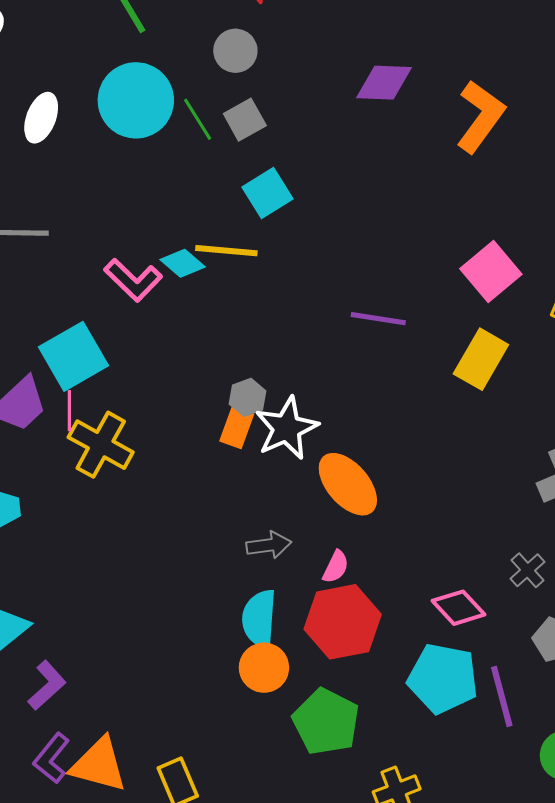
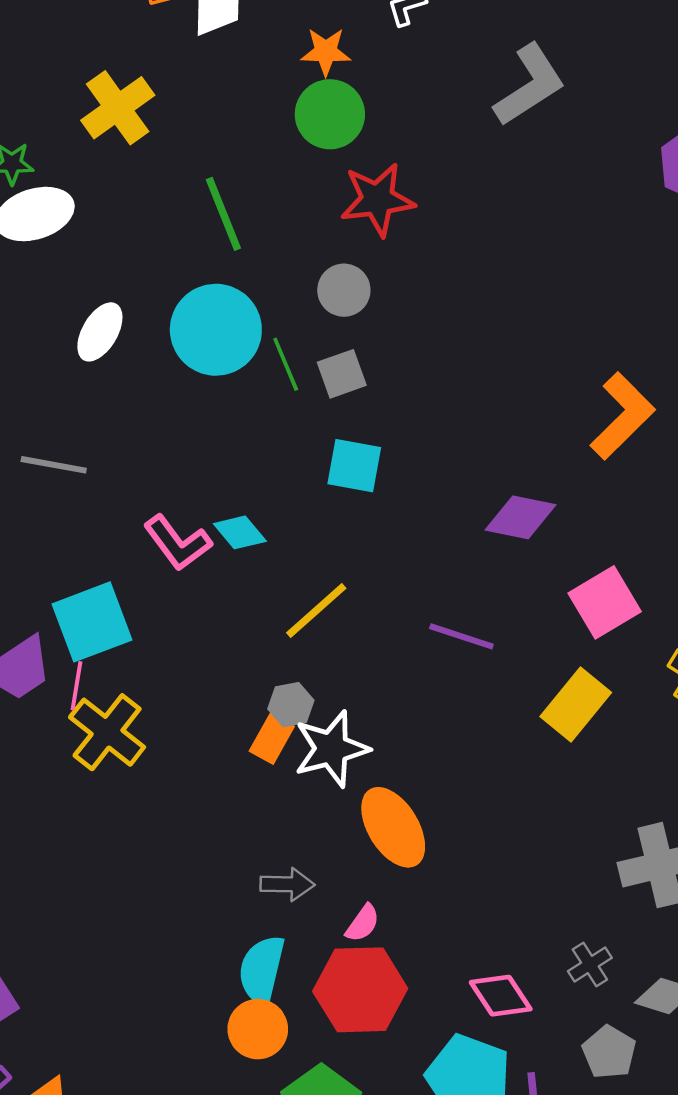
purple diamond: (384, 83) -> (521, 517), moved
cyan square: (267, 193) -> (354, 466), turned 33
yellow line: (226, 251) -> (316, 610), moved, turned -56

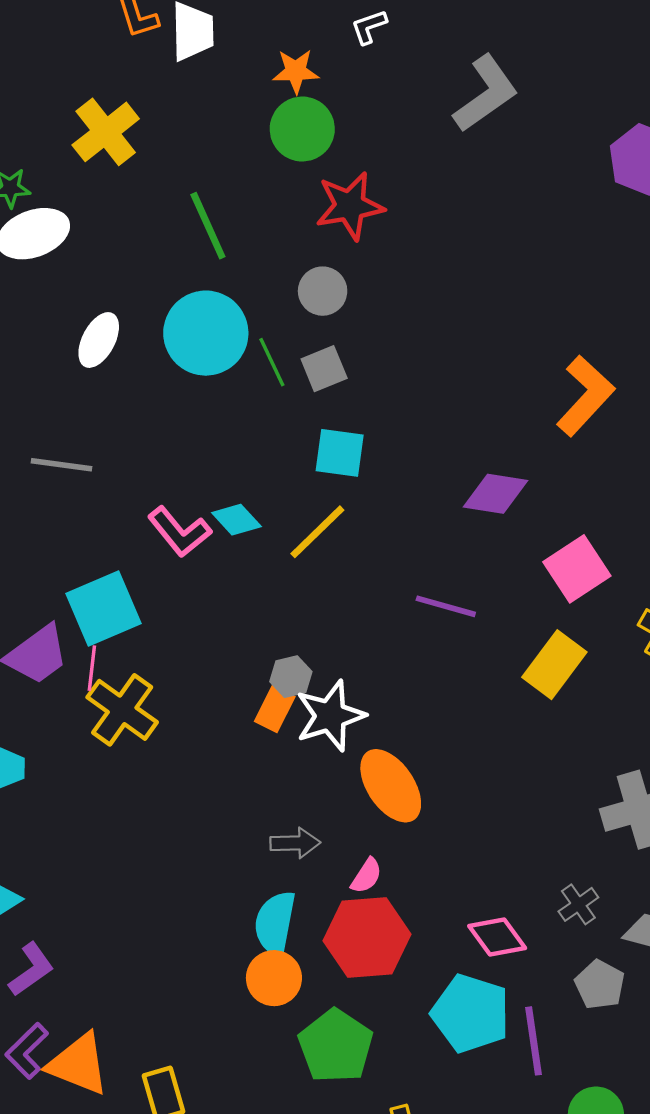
yellow line: (316, 610) -> (317, 532), moved

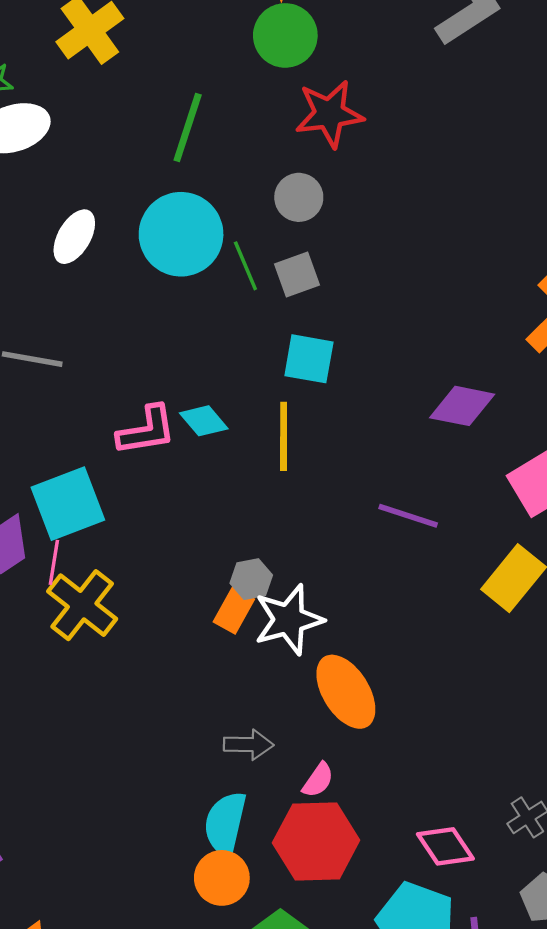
green line: (208, 226) -> (188, 127), turned 40
pink L-shape: (179, 532) -> (146, 430), turned -62
yellow line: (317, 532) -> (284, 436), turned -48

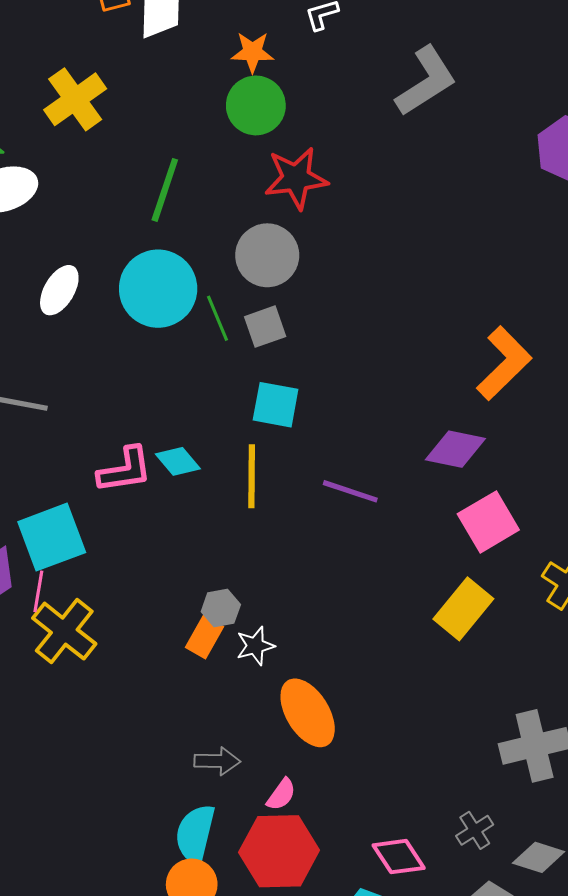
gray circle: (299, 197) -> (267, 255), size x1.4
purple diamond: (462, 406) -> (455, 449), moved
purple line: (408, 516) -> (350, 491), moved
white star: (289, 620) -> (255, 646), size x0.6

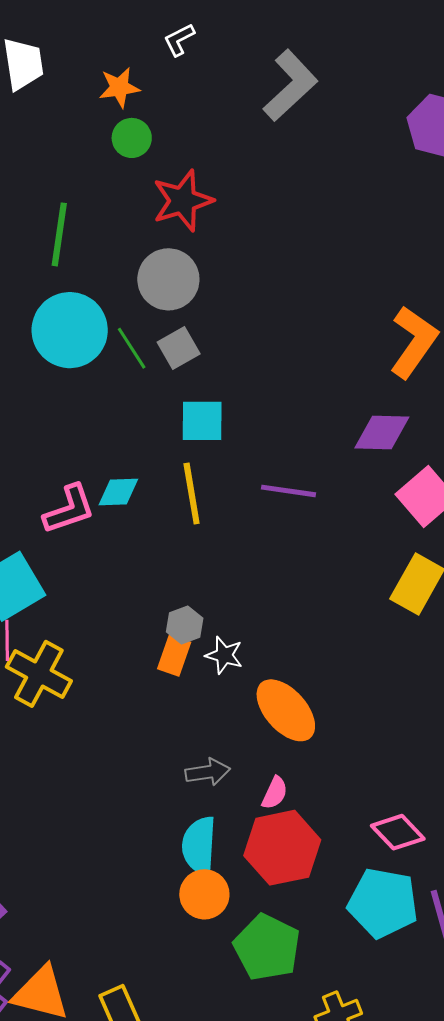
green circle: (256, 105) -> (132, 138), size x0.7
cyan diamond: (178, 461) -> (118, 492), turned -42
white star: (255, 646) -> (224, 655), turned -30

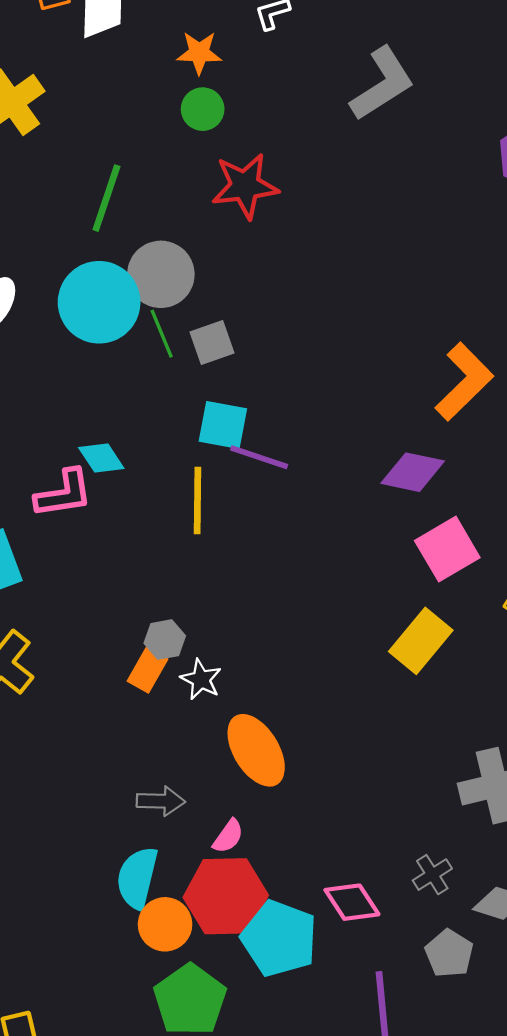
gray circle: (168, 279) -> (161, 274), moved
purple line: (289, 491) -> (259, 457), moved
cyan diamond: (118, 492) -> (101, 458), moved, turned 48
orange circle: (204, 894) -> (165, 924), moved
cyan pentagon: (383, 903) -> (279, 938), moved

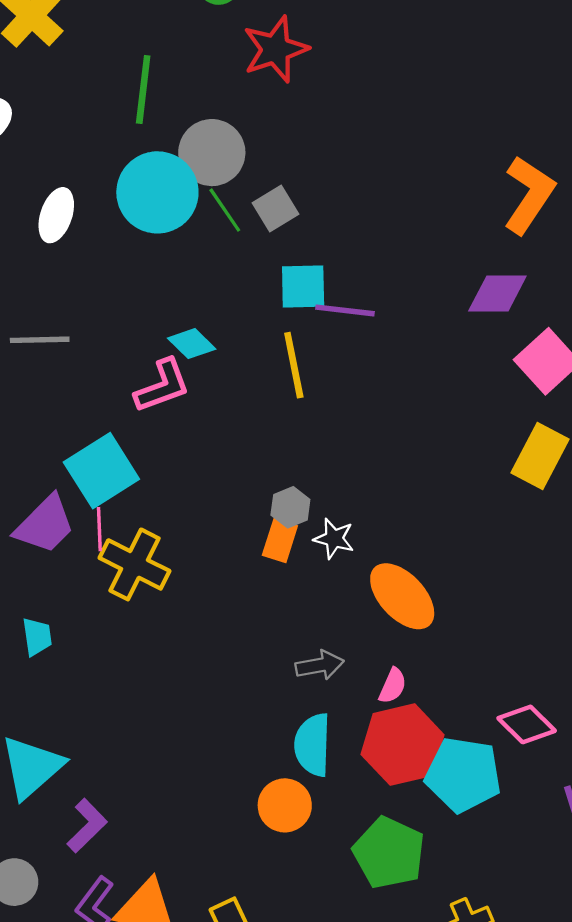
orange circle: (165, 924) -> (285, 805), moved

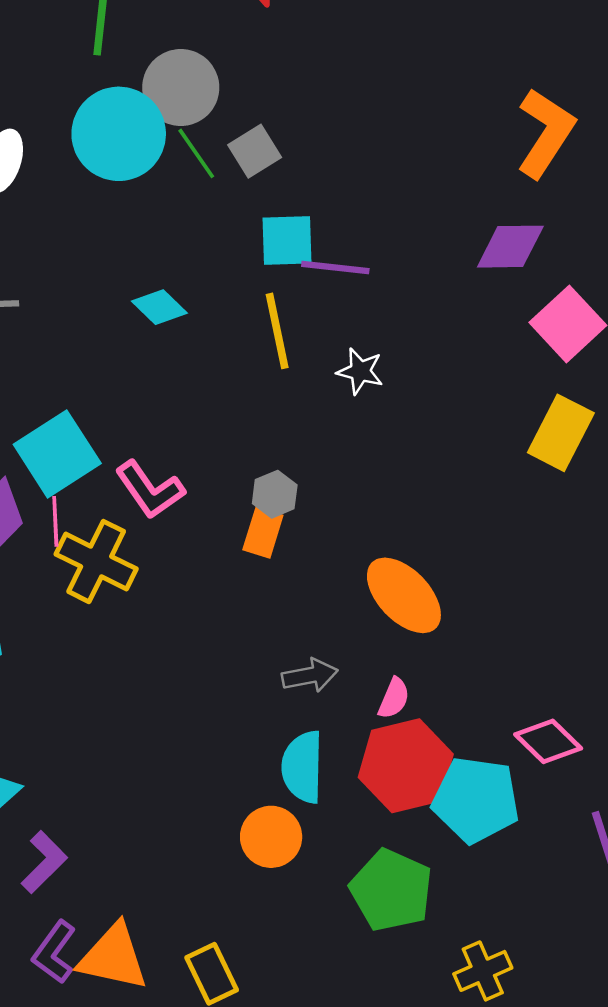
pink L-shape: (162, 386) -> (150, 490), moved, turned 76
white star: (334, 539) -> (360, 371), moved

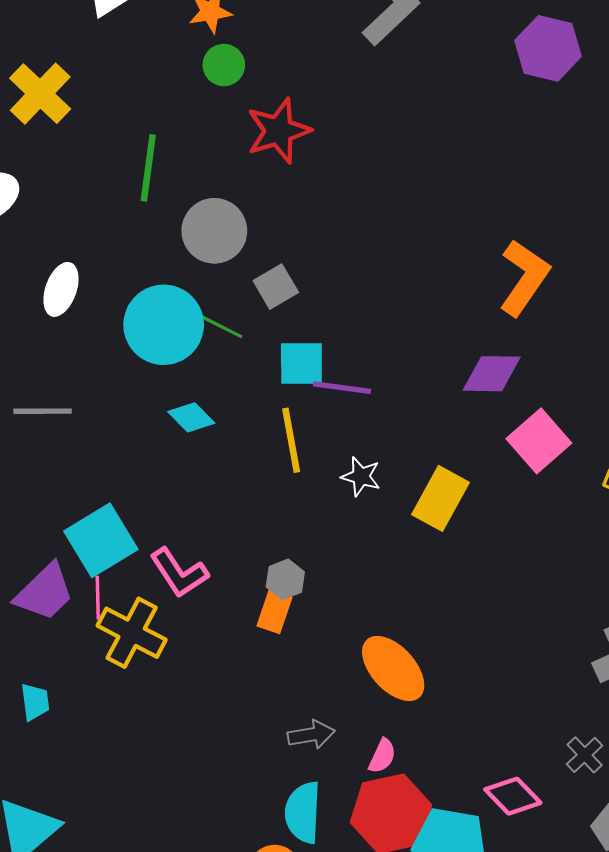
cyan circle: (119, 134) -> (164, 325), moved
green line: (196, 153) -> (220, 326), moved, turned -30
yellow rectangle: (561, 433) -> (441, 498), moved

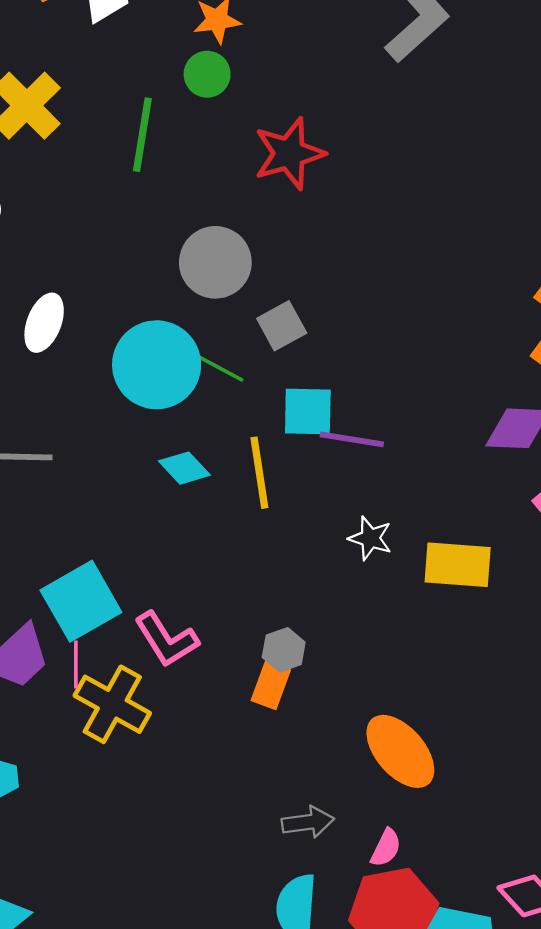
green circle: (224, 65) -> (207, 74), moved
green line: (148, 168) -> (142, 135), moved
yellow line: (291, 440) -> (259, 473), moved
yellow rectangle: (441, 498) -> (458, 565), turned 64

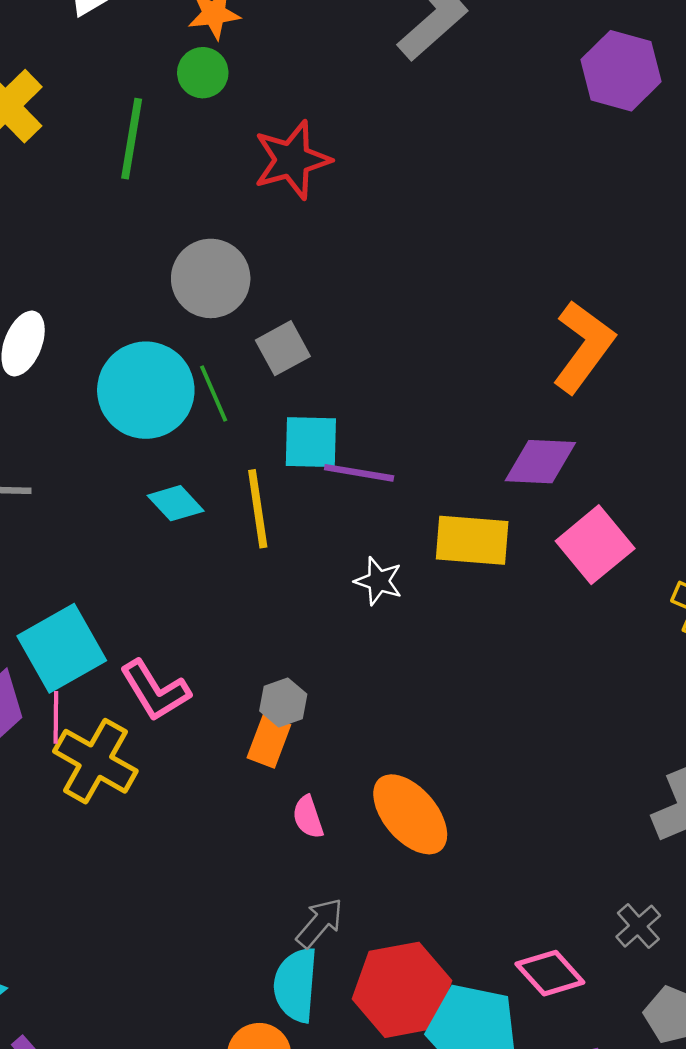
green line: (219, 368) -> (214, 394), turned 38
yellow rectangle: (458, 565) -> (472, 540), moved
gray arrow: (308, 822) -> (320, 923), moved, turned -42
pink semicircle: (386, 848) -> (308, 817), moved, turned 135

